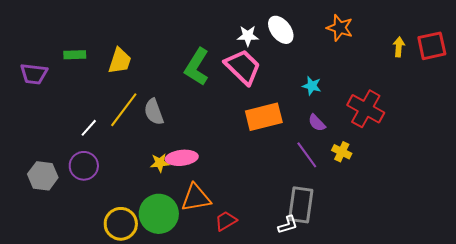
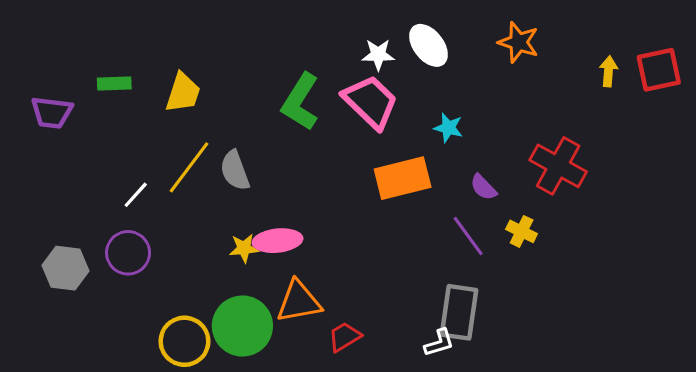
cyan star: (312, 86) -> (448, 128), moved

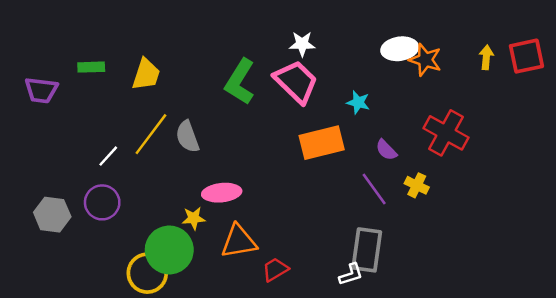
orange star: (518, 42) -> (425, 60), moved
white ellipse: (429, 45) -> (400, 49), moved, turned -60
yellow star: (244, 248) -> (194, 218), moved
green circle: (242, 326) -> (169, 250), moved

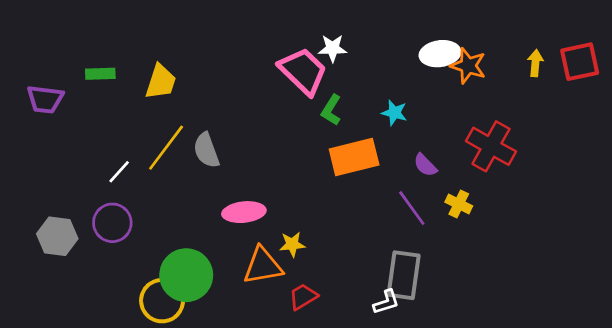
green L-shape: (240, 82) -> (331, 110), moved, size x0.6
pink trapezoid: (296, 82) -> (303, 71), moved
yellow star: (194, 218) -> (292, 244), moved

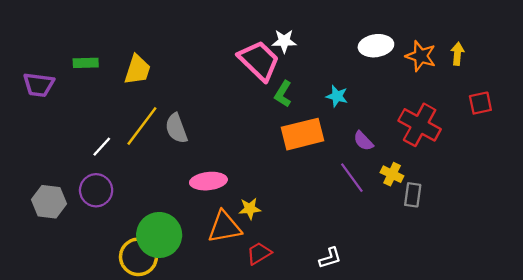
red square: (580, 62) -> (480, 103), moved, size x0.7
orange star: (468, 66) -> (421, 56), moved
gray rectangle: (404, 275) -> (413, 195), moved, size x0.6

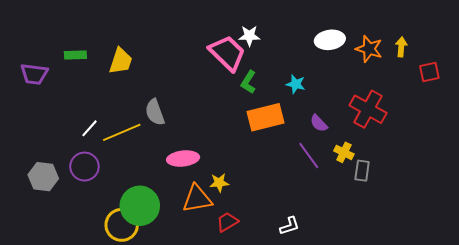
red square: (480, 103) -> (429, 72), moved
yellow line: (142, 126) -> (122, 132), moved, turned 30

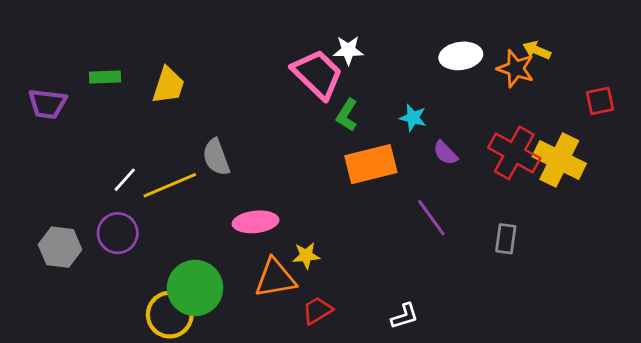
yellow arrow: (401, 47) -> (537, 50), moved, turned -72
purple semicircle: (319, 123) -> (445, 153), moved
yellow cross: (344, 152) -> (559, 160), moved, size x1.8

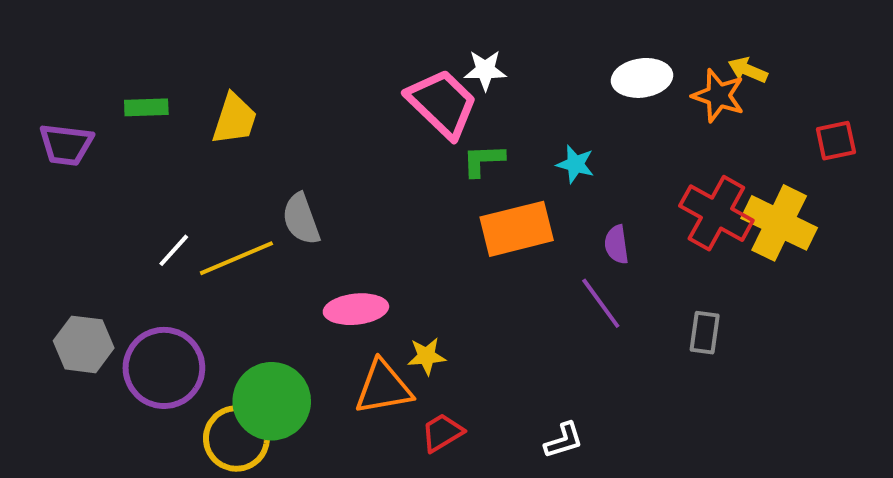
green L-shape: (347, 115) -> (483, 160), turned 56
purple semicircle: (445, 153) -> (617, 244), moved, turned 36
purple circle: (118, 233) -> (164, 368), moved, size x1.4

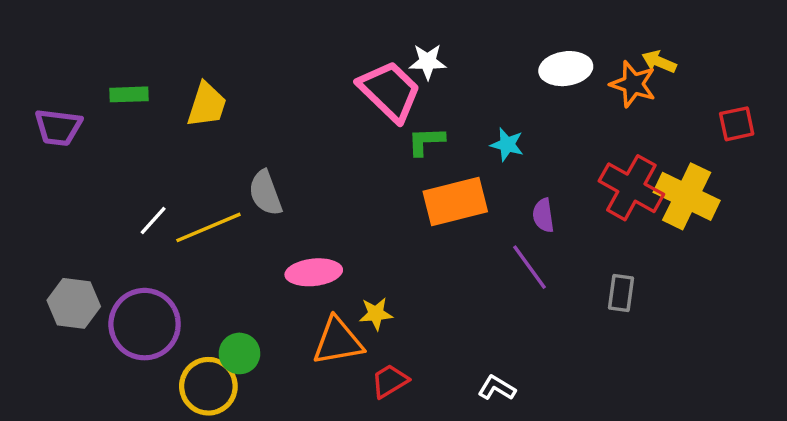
green circle: (272, 401) -> (239, 353), size x0.6
white L-shape: (564, 440) -> (497, 388), turned -132

